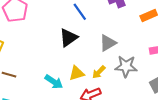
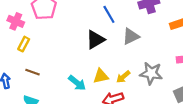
gray triangle: (108, 43) -> (131, 36), moved

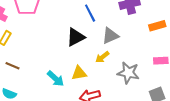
yellow arrow: (123, 77) -> (102, 57), moved

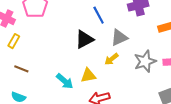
gray star: (128, 73) -> (145, 61), moved, turned -30

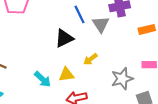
gray triangle: (119, 38) -> (101, 24), moved, turned -42
gray star: (145, 61) -> (122, 79), moved

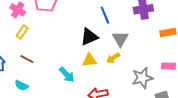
gray triangle: (101, 24) -> (120, 39), moved
yellow triangle: (66, 75) -> (89, 60), moved

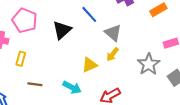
yellow rectangle: (22, 32) -> (21, 59), moved
black triangle: (89, 37) -> (62, 30), moved
brown line: (27, 59) -> (35, 84), moved

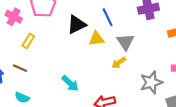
yellow triangle: (90, 65) -> (97, 39), moved
brown line: (35, 84) -> (20, 68), moved

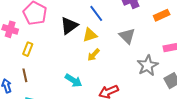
gray triangle: (125, 42) -> (127, 36), moved
yellow arrow: (119, 63) -> (94, 55), moved
brown line: (20, 68) -> (25, 75), turned 64

